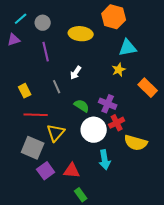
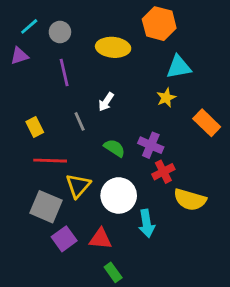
white circle: (94, 130) -> (119, 195), moved

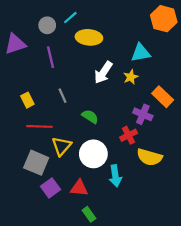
orange hexagon: (159, 24) -> (164, 19), moved
cyan line: (29, 26) -> (70, 18), moved
purple triangle: (19, 56) -> (15, 44), size x1.5
white arrow: (106, 102) -> (103, 73), moved, size x1.5
purple cross: (151, 145) -> (143, 114), moved

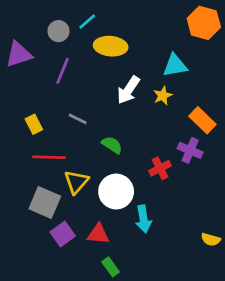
purple line: (51, 57) -> (63, 71), turned 35
gray line: (63, 96) -> (78, 119), turned -40
purple cross: (143, 114) -> (190, 150), moved
yellow semicircle: (149, 157) -> (211, 239), moved, size x0.6

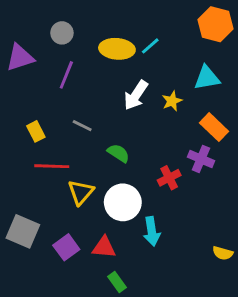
cyan line: (87, 21) -> (150, 46), moved
cyan triangle: (175, 65) -> (207, 78), moved
gray square: (45, 202) -> (23, 231), moved

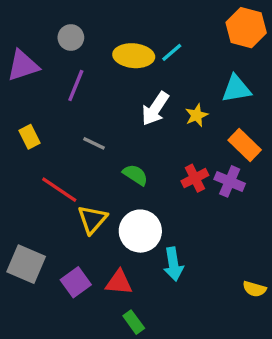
yellow rectangle: (36, 131) -> (29, 137), moved
red line: (52, 166) -> (59, 190), turned 32
red cross: (169, 178) -> (195, 178), moved

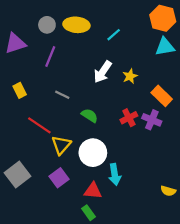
yellow ellipse: (134, 56) -> (76, 25), moved
cyan triangle: (236, 89) -> (165, 47), moved
gray square: (26, 264) -> (17, 174), turned 30
purple square: (76, 282) -> (59, 178), moved
red triangle: (119, 282) -> (93, 191), moved

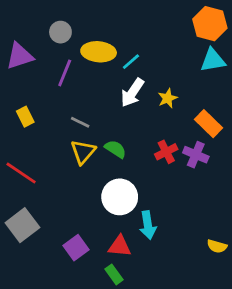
yellow ellipse: (76, 25) -> (99, 52), moved
cyan line: (114, 35) -> (131, 62), moved
red line: (39, 125) -> (21, 173), moved
yellow triangle: (61, 145) -> (83, 152), moved
purple square: (59, 178) -> (76, 248), moved

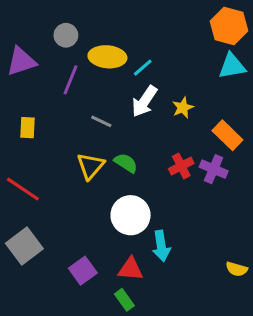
yellow rectangle: (25, 117) -> (27, 128), turned 30
gray line: (80, 122) -> (101, 121), moved

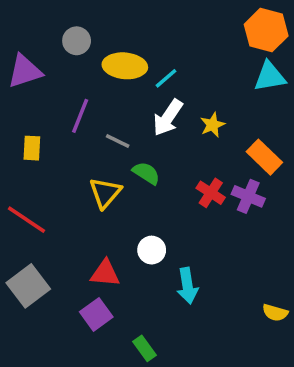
purple line: (71, 80) -> (80, 116), moved
green semicircle: (126, 163) -> (146, 173), moved
red cross: (181, 166) -> (211, 193), turned -30
white circle: (131, 215) -> (152, 250), size x0.6
red triangle: (131, 269) -> (105, 273), moved

